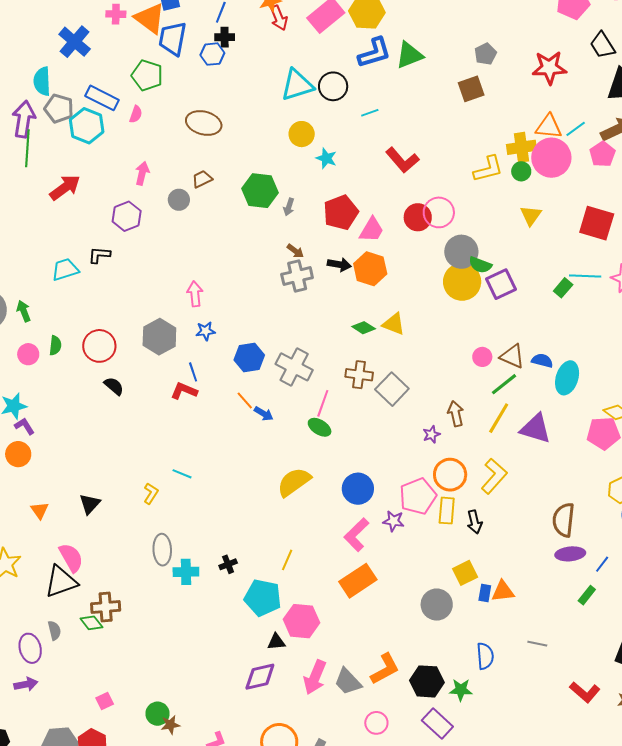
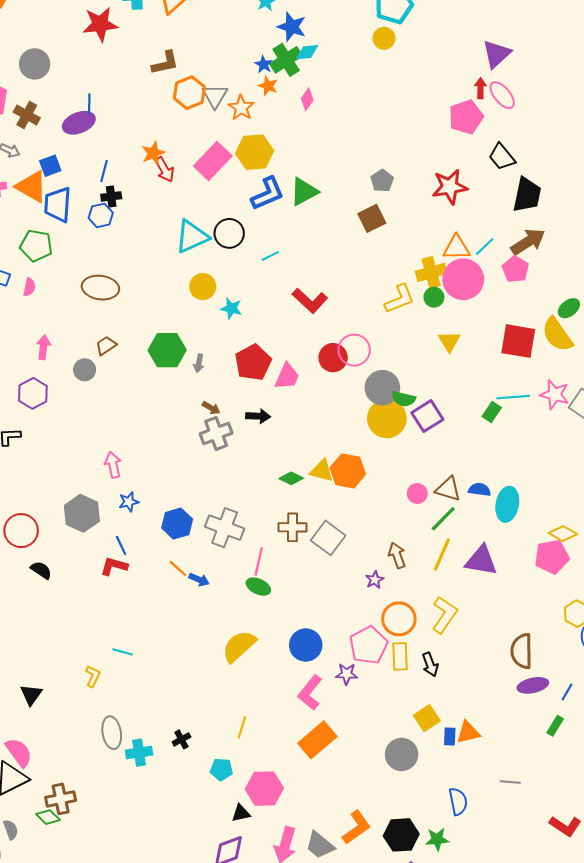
orange hexagon: (370, 269) -> (348, 471), moved
cyan pentagon: (263, 598) -> (221, 769), size x0.6

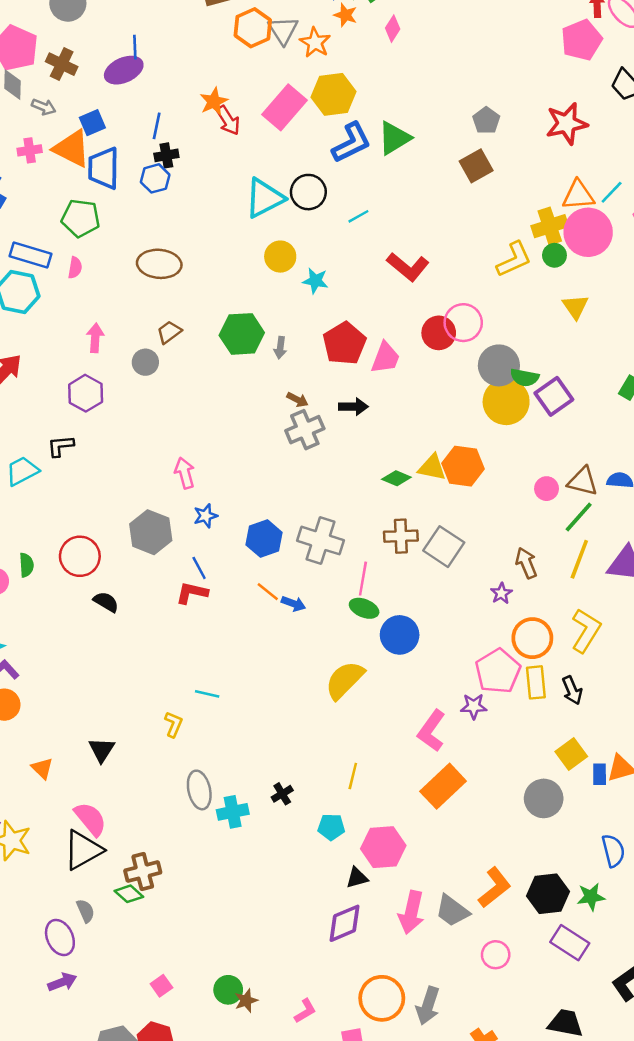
blue circle: (306, 645) -> (400, 635), moved

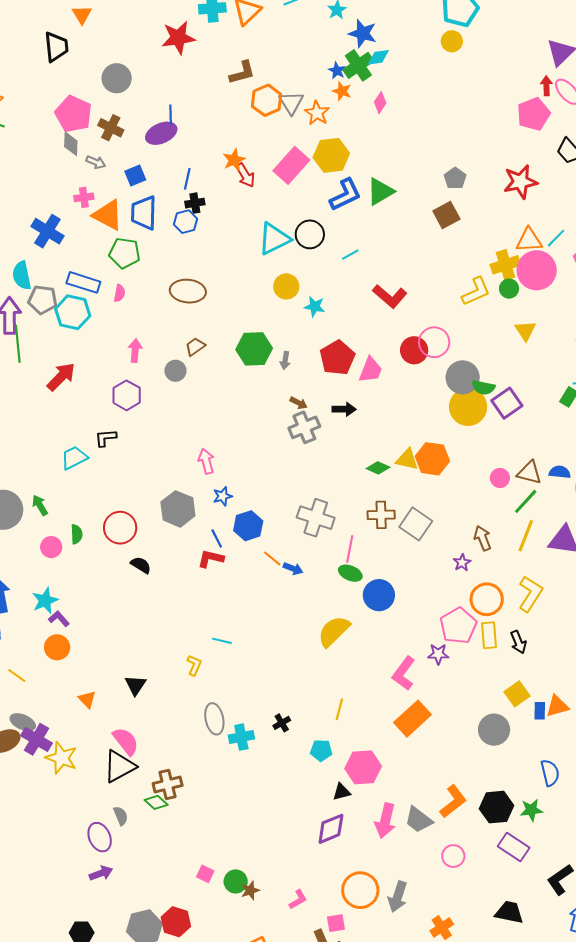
orange triangle: (72, 148) -> (108, 215), moved
blue hexagon: (264, 539) -> (248, 526), moved
pink square: (161, 986) -> (205, 874), moved, turned -30

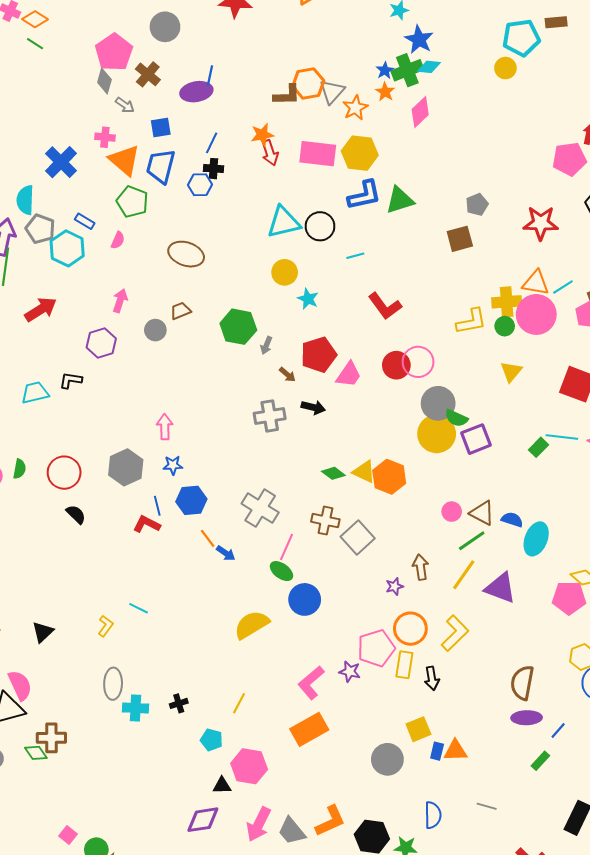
brown L-shape: (242, 73) -> (287, 95), moved
pink diamond: (380, 103) -> (420, 112), size x1.4
pink rectangle: (291, 165) -> (318, 154), turned 42
blue rectangle: (83, 282) -> (85, 221), size x0.6
brown arrow: (299, 403) -> (287, 375), moved

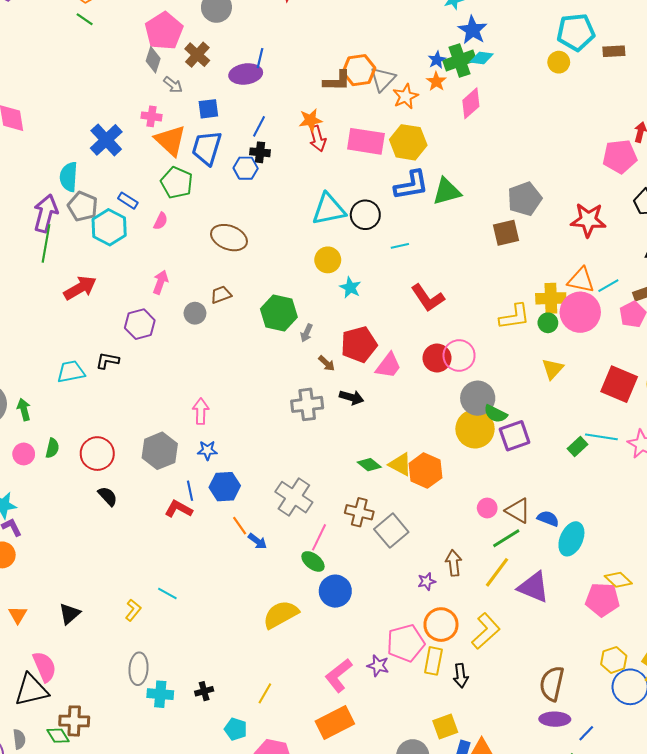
brown rectangle: (556, 22) -> (614, 51), moved
gray pentagon: (477, 204) -> (525, 199), size x1.5

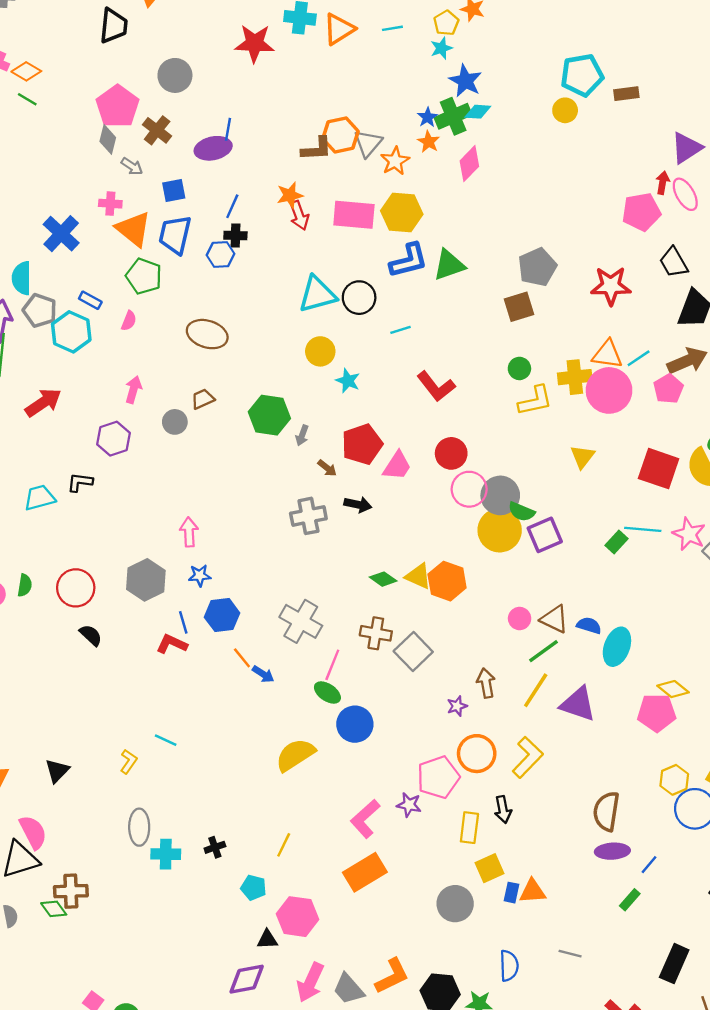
green circle: (548, 323) -> (519, 368), moved
pink circle: (459, 356) -> (469, 489), moved
yellow rectangle: (433, 661) -> (469, 828), moved

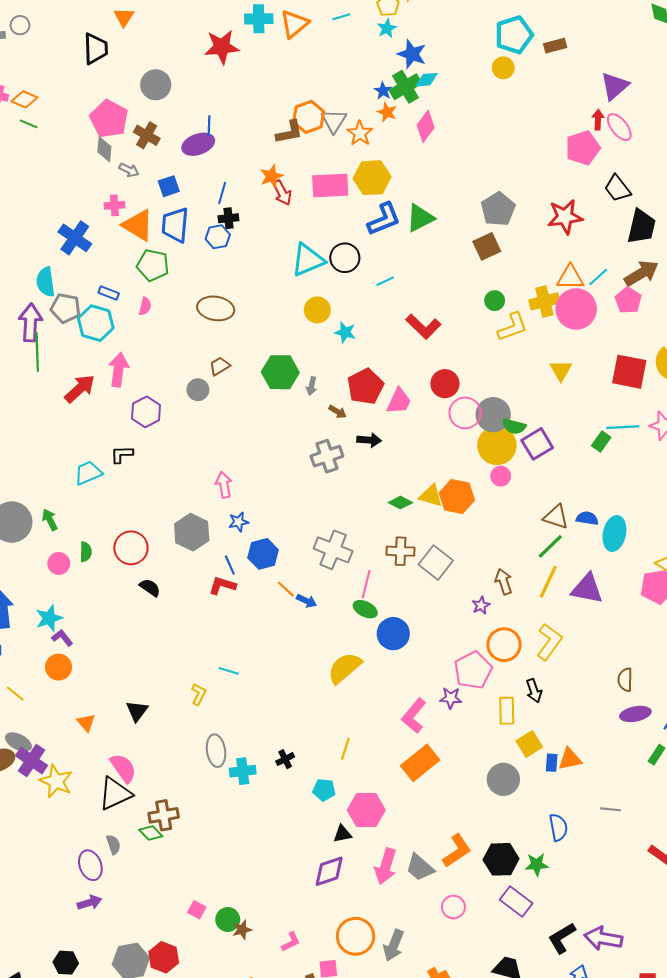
pink arrow: (133, 390) -> (118, 370), moved, size x1.4
pink circle: (520, 619) -> (501, 476), moved
brown semicircle: (606, 811) -> (625, 680), size x0.7

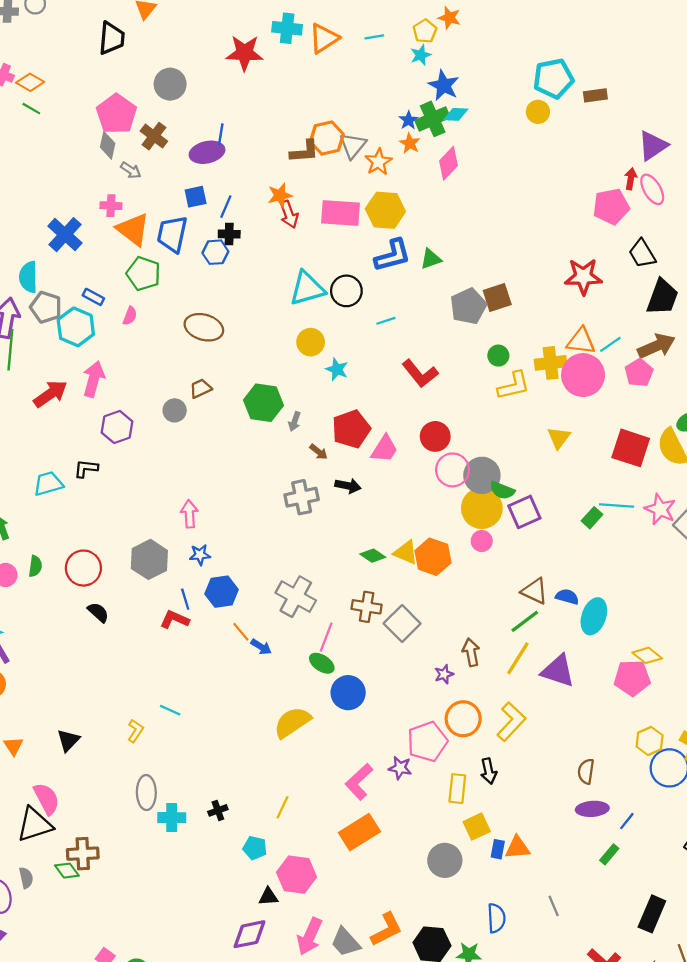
blue square: (169, 186) -> (196, 197), moved
gray pentagon: (498, 209) -> (468, 306), moved
green triangle: (420, 218) -> (431, 259), size x0.7
gray line: (611, 809) -> (554, 906), turned 54

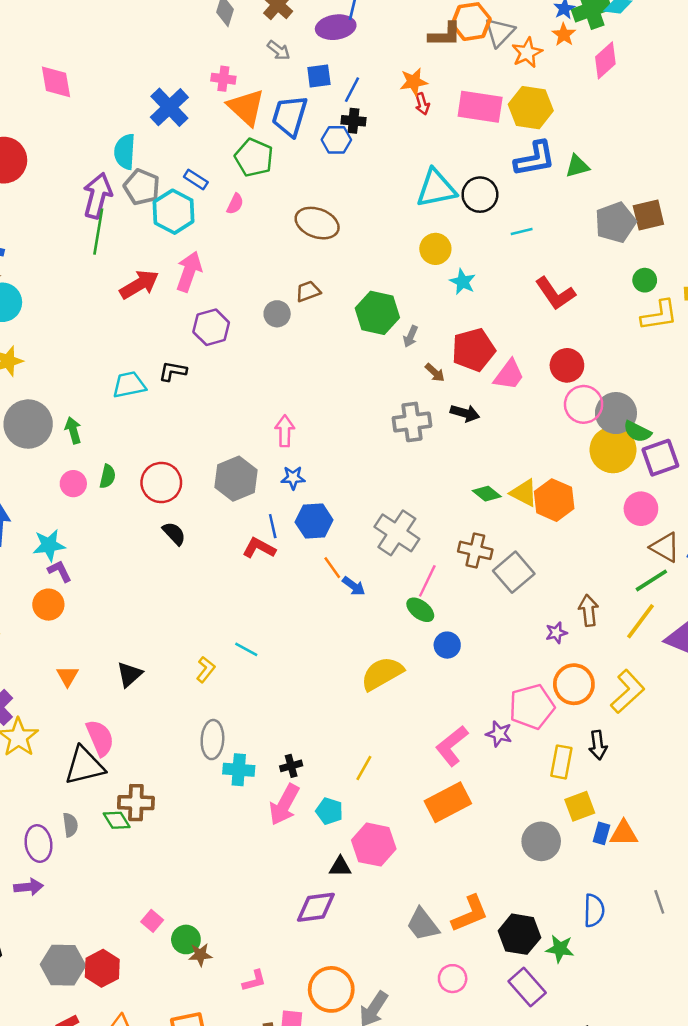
gray arrow: (131, 170) -> (279, 50), moved
red arrow: (289, 214) -> (422, 104), size x0.7
pink circle: (482, 541) -> (641, 509), moved, size x1.4
blue circle: (348, 693) -> (447, 645), size x0.7
pink arrow: (310, 936) -> (284, 805), moved

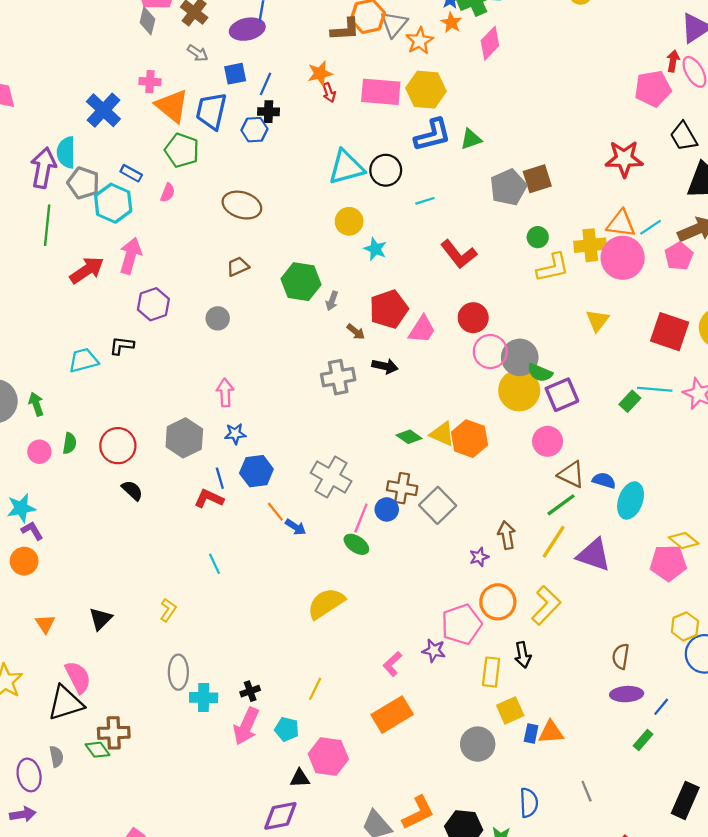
purple arrow: (97, 196) -> (43, 168), moved
gray circle: (277, 314) -> (218, 318), moved
blue circle: (447, 645) -> (387, 509), moved
cyan line: (246, 649) -> (214, 564), moved, turned 40
pink L-shape: (452, 746) -> (392, 664), size x0.7

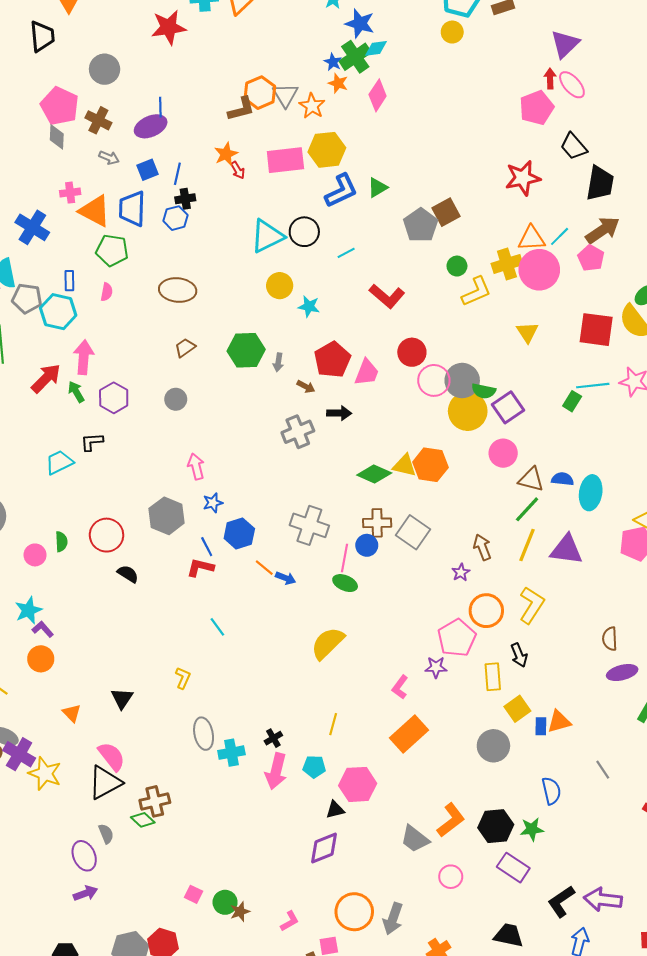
blue rectangle: (131, 173) -> (69, 281), turned 72
green arrow: (36, 404) -> (76, 392), moved
green diamond: (409, 437) -> (374, 474), size x1.4

